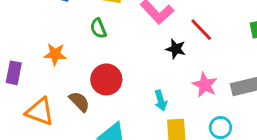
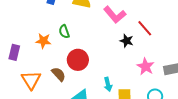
green semicircle: (98, 28) -> (64, 32), moved
cyan arrow: (161, 101) -> (108, 84), moved
orange triangle: (40, 112) -> (31, 80), turned 35

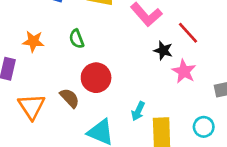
orange star: (43, 41) -> (33, 41), moved
pink star: (146, 66) -> (184, 71), moved
cyan arrow: (108, 84) -> (138, 111), turned 40

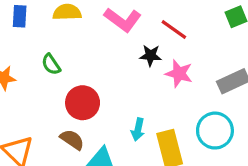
brown semicircle: (70, 98) -> (72, 140), moved
cyan circle: (204, 127) -> (215, 131), size x1.5

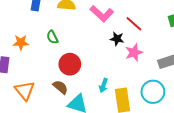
pink star: (179, 74) -> (134, 53), turned 30

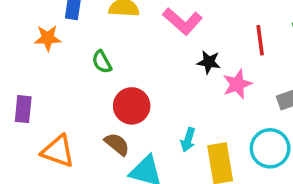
red line: (134, 24) -> (260, 40), moved, turned 42
orange star: (21, 42) -> (48, 38), moved
orange triangle: (25, 91) -> (58, 151), turned -30

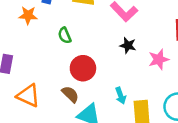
black star: (209, 62) -> (128, 45), moved
cyan arrow: (188, 140) -> (121, 96), turned -42

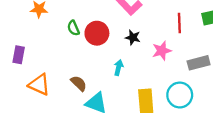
red circle: (83, 68) -> (97, 33), moved
cyan arrow: (121, 96) -> (119, 68), moved, turned -147

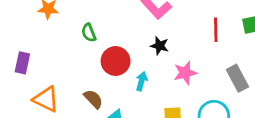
red circle: (97, 33) -> (116, 61), moved
pink star: (162, 51) -> (185, 73), moved
gray rectangle: (199, 63) -> (237, 78), turned 75

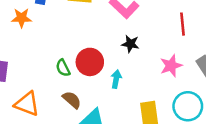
green semicircle: (89, 33) -> (63, 68), moved
pink star: (185, 73) -> (171, 66), moved

